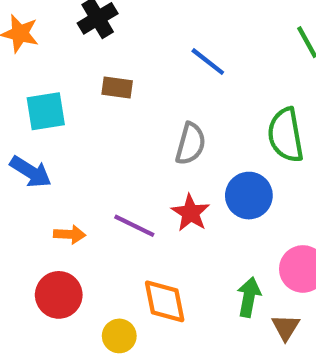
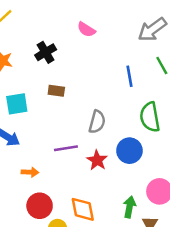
blue line: (208, 62) -> (129, 76), moved, turned 42
purple line: (134, 226) -> (66, 148), moved, turned -35
red circle: (59, 295) -> (40, 206), moved

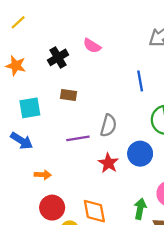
pink semicircle: (86, 30) -> (92, 46), moved
purple line: (66, 148) -> (78, 138), moved

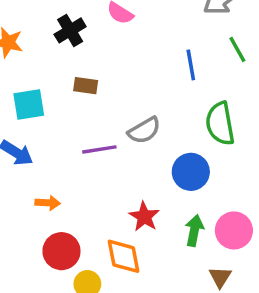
gray semicircle: (108, 125) -> (144, 130), turned 45
red star: (108, 163) -> (144, 217), moved
green arrow: (140, 209) -> (194, 230), moved

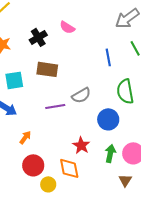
brown rectangle: (86, 86) -> (47, 69), size x1.5
orange arrow: (48, 203) -> (25, 137), turned -56

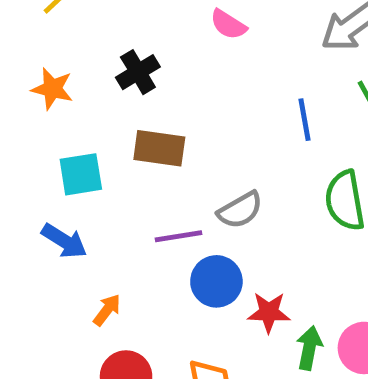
pink semicircle: (67, 27) -> (228, 25), moved
blue circle: (108, 119) -> (216, 281), moved
red star: (81, 145) -> (269, 312), moved, turned -30

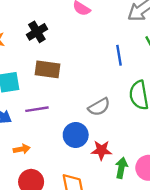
gray semicircle: (240, 210) -> (99, 107), moved
purple line: (178, 236) -> (37, 109), moved
orange arrow: (107, 310) -> (22, 149), turned 42

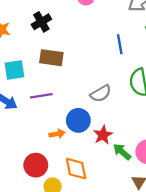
orange arrow: (22, 149) -> (57, 134), moved
red star: (101, 150) -> (103, 135), turned -30
green arrow: (121, 168) -> (122, 152), turned -60

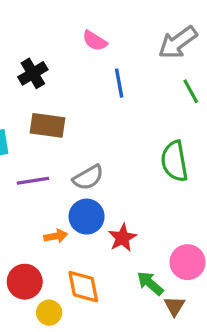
blue line: (120, 44) -> (119, 83), moved
gray semicircle: (101, 93) -> (88, 178), moved
green arrow: (122, 152) -> (150, 283), moved

